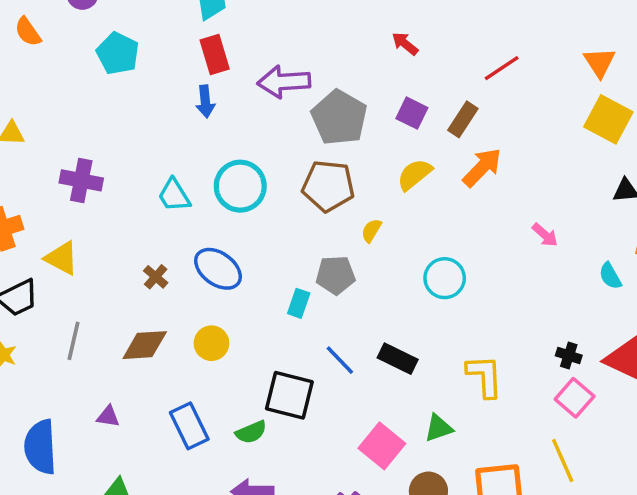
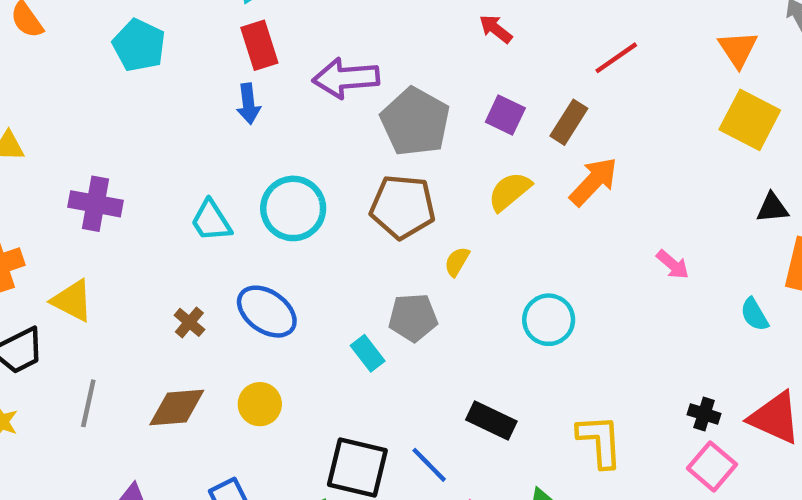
cyan rectangle: (299, 303) -> (368, 353), turned -56
blue line: (340, 360) -> (429, 465), moved

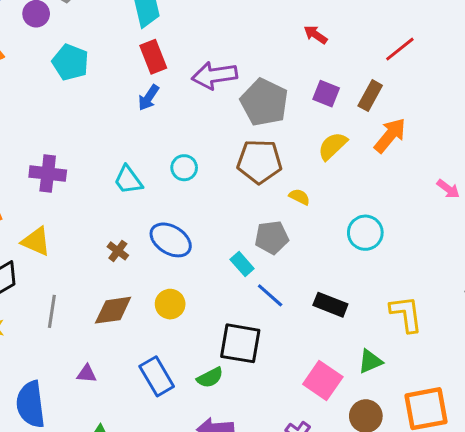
blue arrow: (248, 104) -> (149, 98), turned 44
cyan circle: (293, 208) -> (184, 168), size x0.6
yellow semicircle: (457, 262) -> (299, 197), turned 90
blue line: (429, 465) -> (270, 295), moved

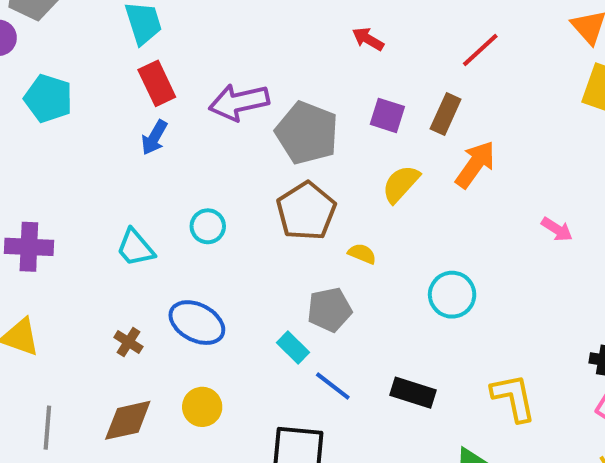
brown pentagon: (259, 162) -> (306, 211), turned -30

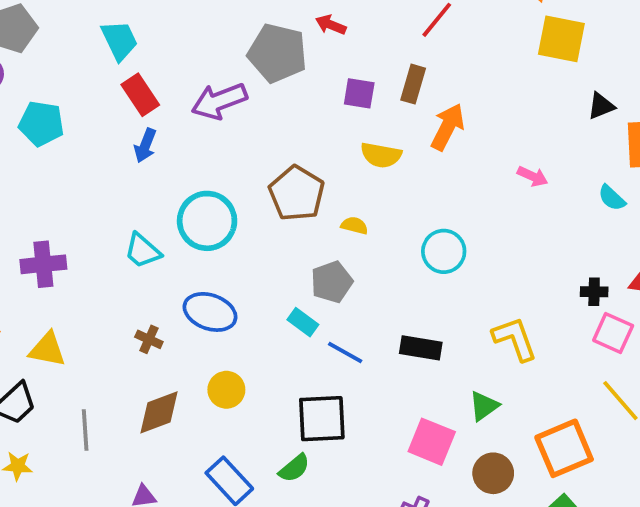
gray pentagon: (307, 133) -> (277, 53), moved
yellow semicircle: (401, 184) -> (381, 155), turned -114
cyan circle: (208, 226) -> (207, 221), size x1.8

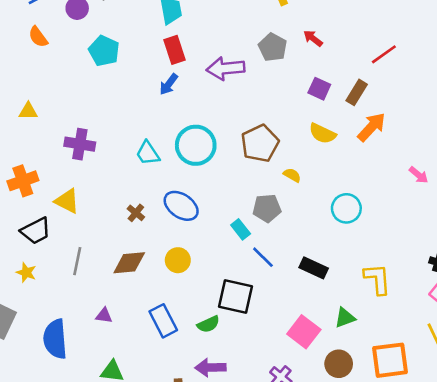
gray pentagon: (277, 53) -> (273, 47), size x0.7

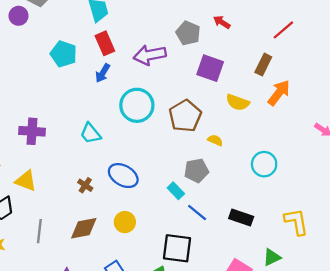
cyan pentagon: (104, 51) -> (64, 54), moved
purple square: (319, 89) -> (210, 68), moved, size x1.4
cyan circle: (196, 145) -> (137, 105), moved

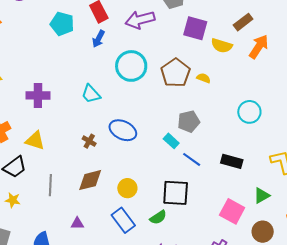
brown rectangle: (263, 65) -> (243, 22), turned 30
yellow semicircle: (238, 102) -> (222, 46), moved
yellow semicircle: (215, 140) -> (204, 78), moved
yellow circle: (125, 222) -> (127, 188), moved

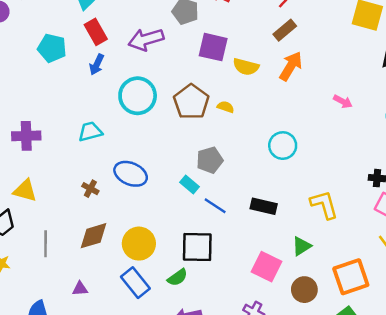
brown rectangle: (243, 22) -> (285, 30), moved
cyan trapezoid: (91, 94) -> (90, 132), turned 120
yellow circle: (127, 188) -> (139, 244), size x1.4

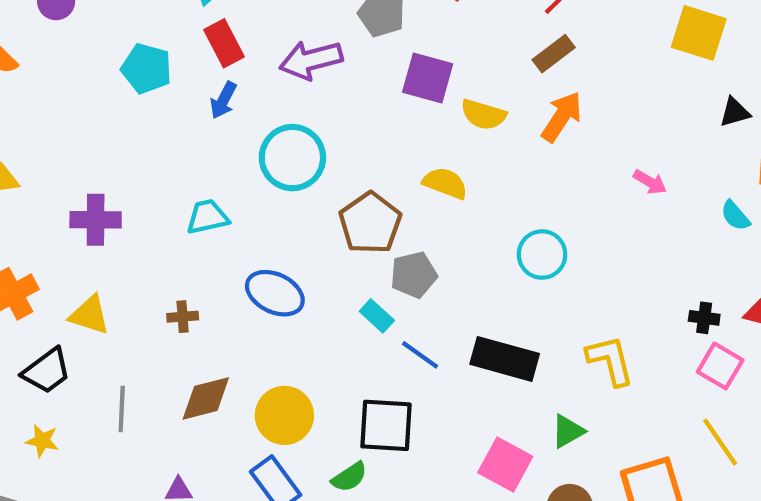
brown pentagon: (191, 102) -> (370, 223), moved
yellow semicircle: (226, 107) -> (445, 183), size x1.5
brown cross: (90, 189) -> (183, 317), moved, turned -35
black rectangle: (264, 206) -> (505, 359), size x1.4

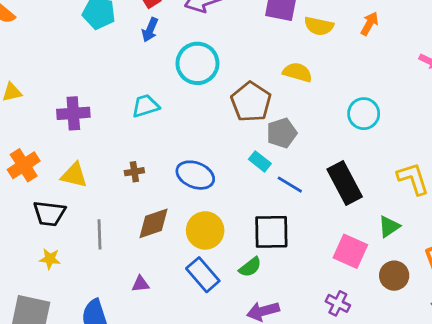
orange arrow: (562, 117) -> (369, 24), size x0.7
blue ellipse: (275, 293) -> (195, 175), moved
black rectangle: (505, 359) -> (345, 183), turned 51
black trapezoid: (47, 371) -> (49, 214), turned 48

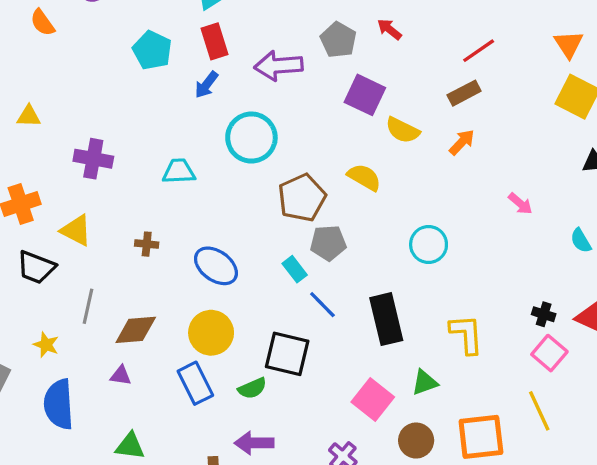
brown diamond: (153, 223) -> (136, 330), moved
yellow star: (50, 259) -> (46, 345), moved

